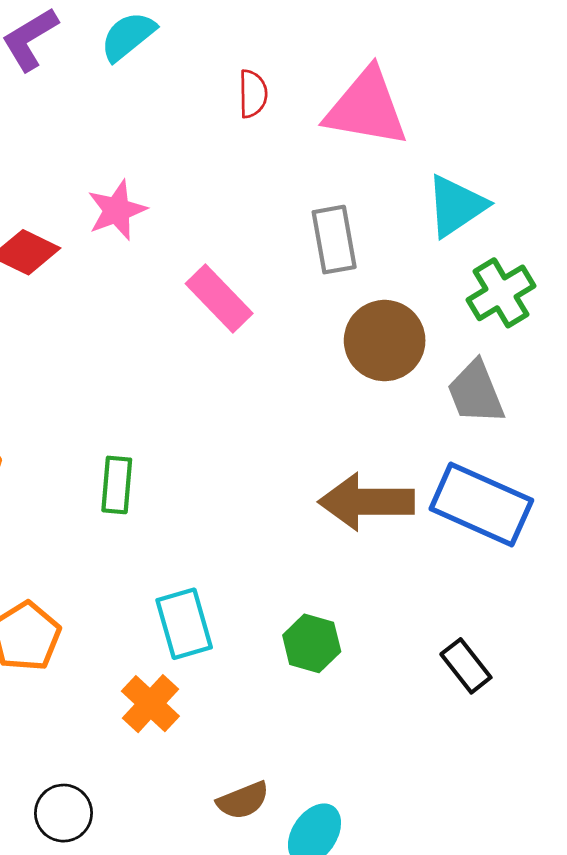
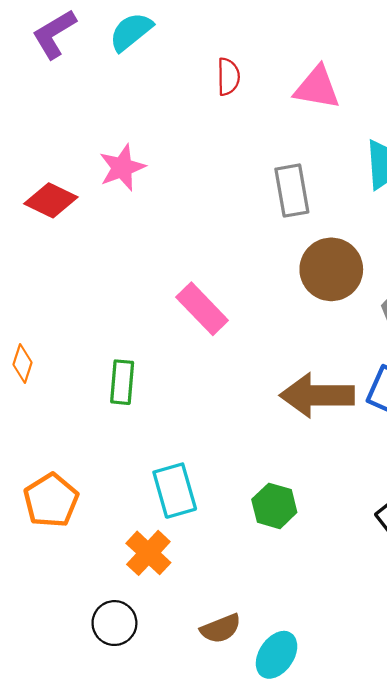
pink triangle: (366, 108) -> (317, 88), size x0.7
pink rectangle: (219, 298) -> (202, 309), moved
black circle: (64, 813) -> (114, 623), moved

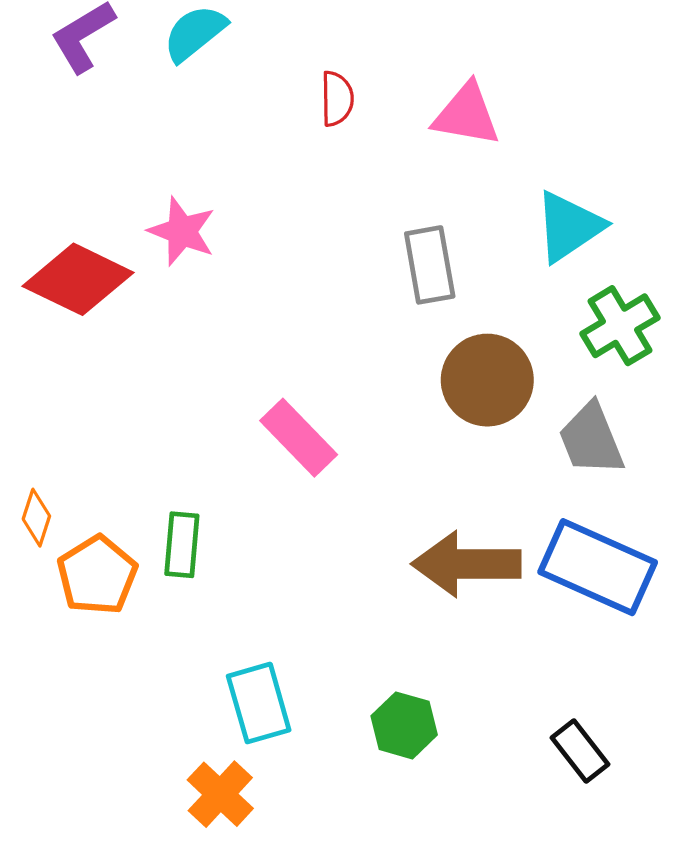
pink star: (122, 168) -> (182, 231), turned -30
red diamond: (51, 200) -> (78, 279), size x1.4
orange pentagon: (51, 500) -> (97, 575), moved

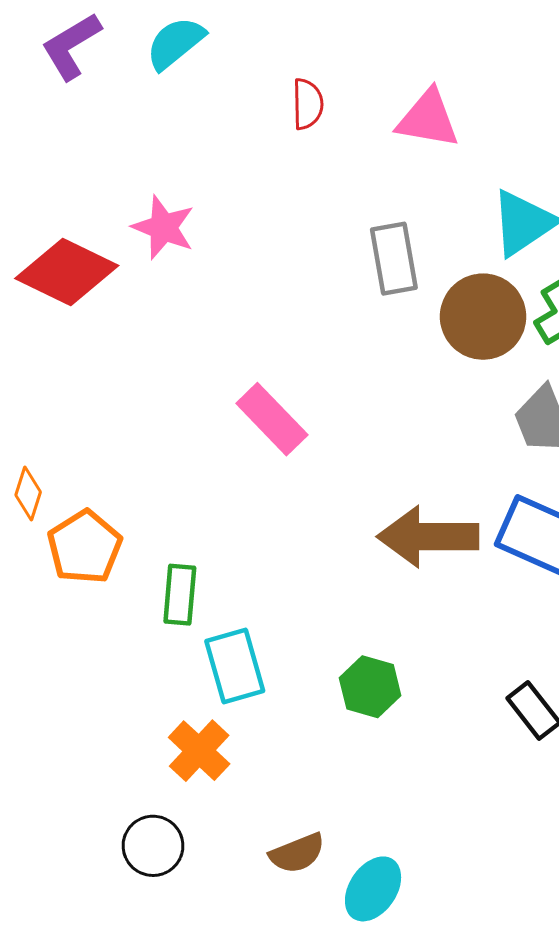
brown circle: (487, 380) -> (483, 317), moved
green rectangle: (182, 545) -> (180, 595), moved

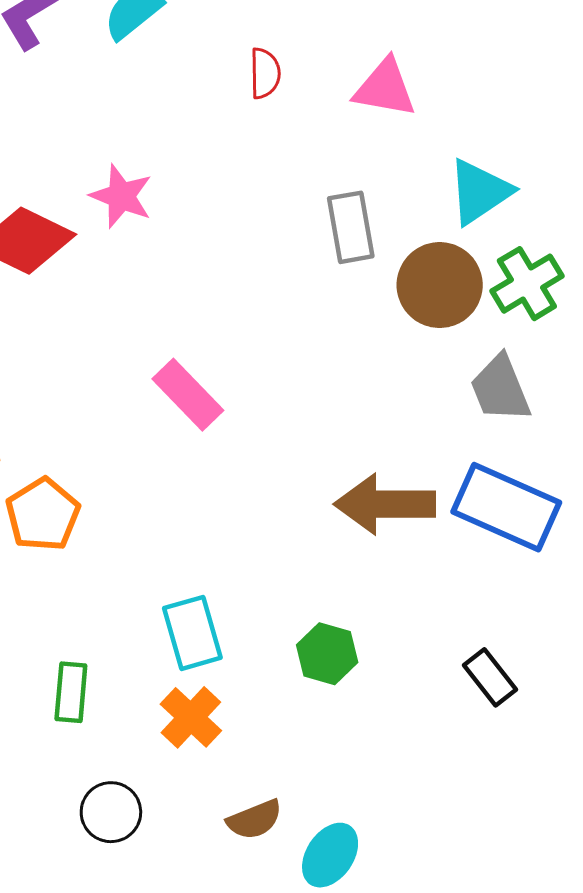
pink rectangle: (272, 419) -> (188, 395), moved
green rectangle: (180, 595) -> (71, 692), moved
orange cross: (199, 751) -> (191, 717), moved

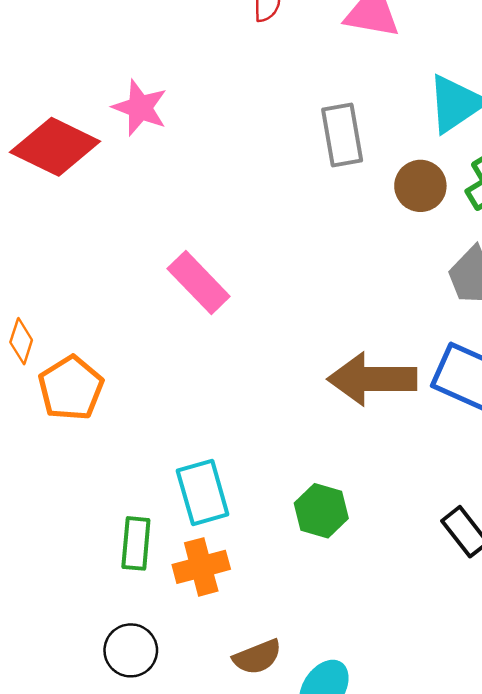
brown circle: (440, 285) -> (420, 186), size x0.7
green rectangle: (71, 692) -> (136, 543), moved
orange cross: (191, 717) -> (201, 567), turned 32

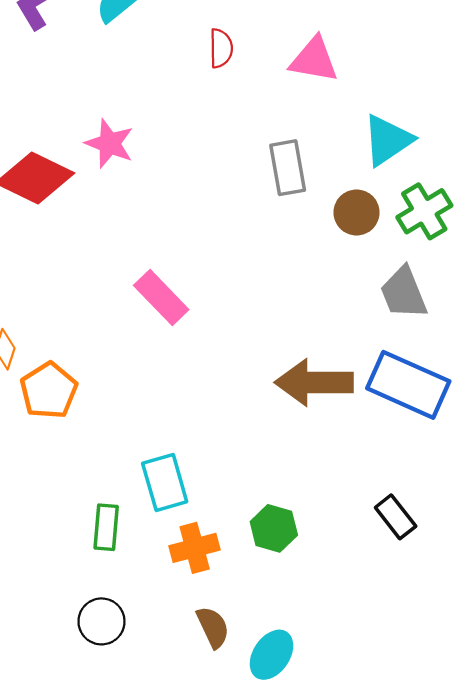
green hexagon: (321, 511) -> (274, 528), moved
orange cross: (201, 567) -> (195, 548), moved
brown semicircle: (257, 657) -> (213, 627), turned -93

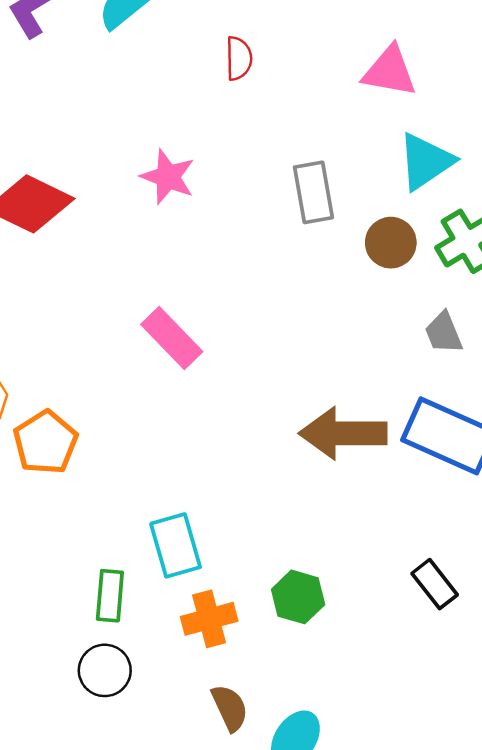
pink triangle: (314, 60) -> (389, 71), moved
pink star: (110, 144) -> (168, 177), moved
gray trapezoid: (404, 293) -> (444, 333), size x0.7
black circle: (101, 621) -> (105, 670), moved

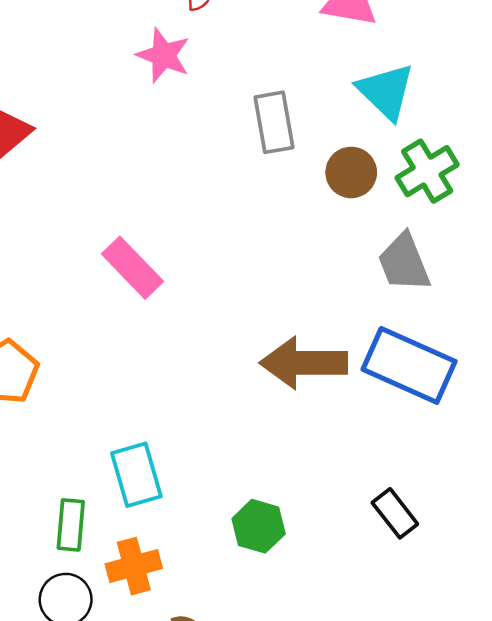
cyan triangle: (426, 161) -> (386, 91), turned -42
pink star: (168, 177) -> (163, 55), moved
gray trapezoid: (444, 333) -> (404, 262), size x1.4
orange cross: (209, 619) -> (134, 566), moved

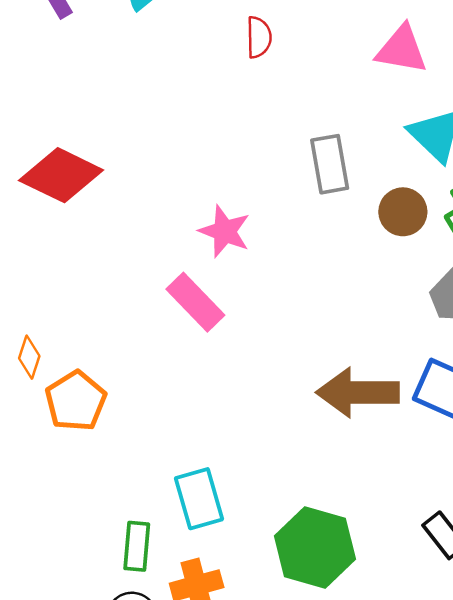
pink star: (163, 55) -> (225, 231), moved
green hexagon: (259, 526) -> (315, 548), size x1.6

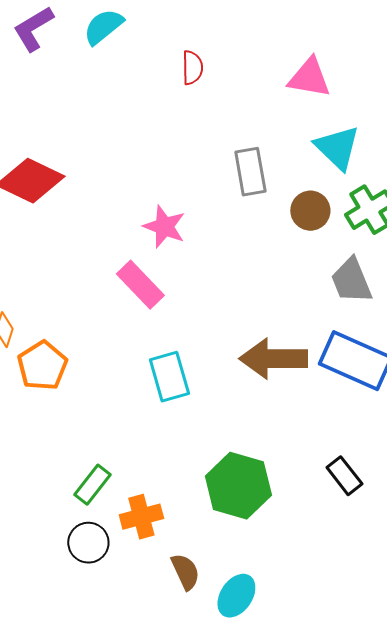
cyan rectangle: (199, 499) -> (169, 377), moved
green rectangle: (137, 546) -> (92, 485), turned 33

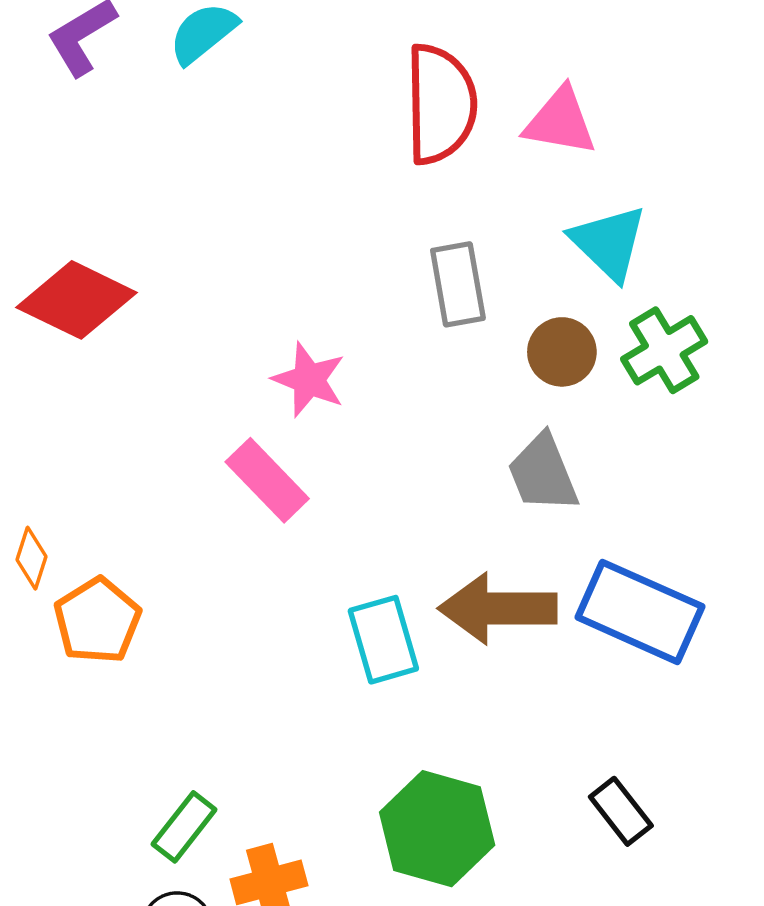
red semicircle: (192, 68) -> (441, 104), moved, size x2.0
gray trapezoid: (351, 281) -> (543, 473), moved
cyan rectangle: (169, 377) -> (383, 640), moved

